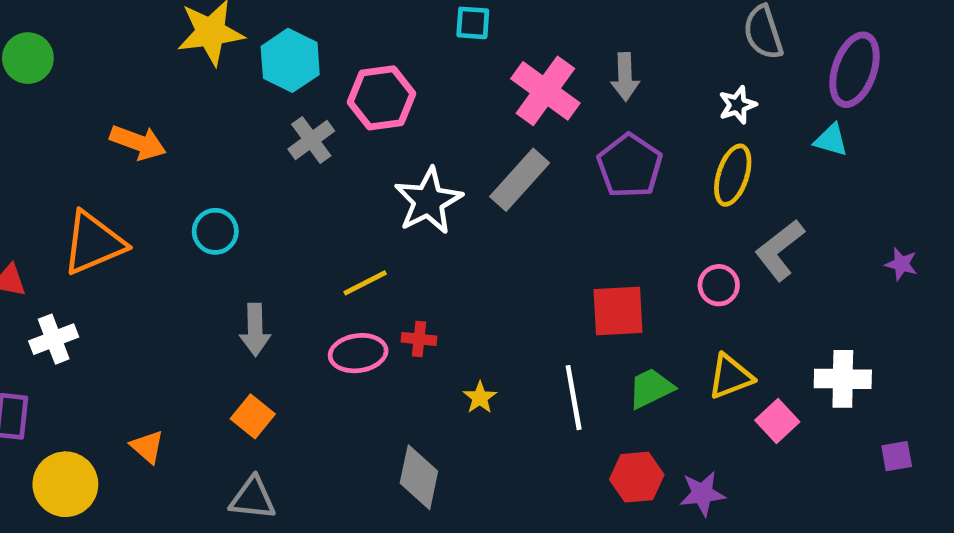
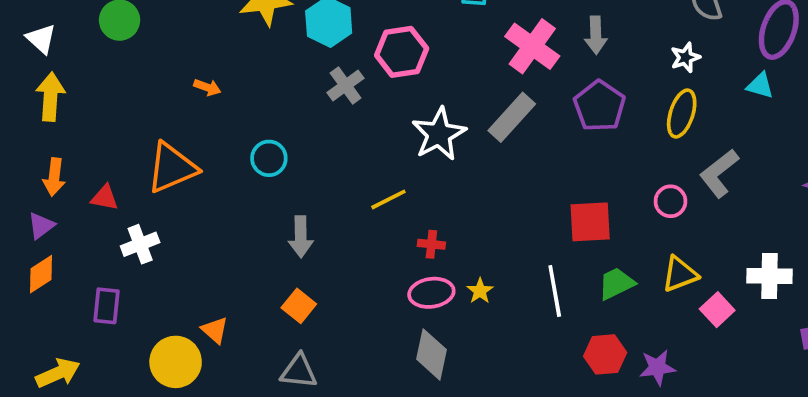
orange arrow: (138, 142) -> (207, 87), size x0.6
pink ellipse: (358, 353) -> (431, 293), moved
yellow circle: (65, 484) -> (176, 362), moved

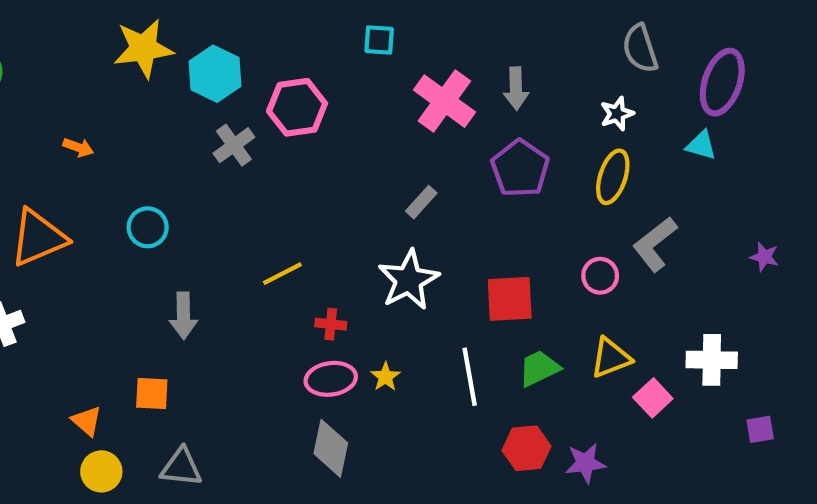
gray rectangle: (512, 117) -> (421, 202), moved, size x0.6
white star: (439, 134) -> (409, 280), moved
orange square: (299, 306) -> (152, 394), moved, turned -36
yellow circle: (176, 362) -> (101, 471), moved, size x0.7

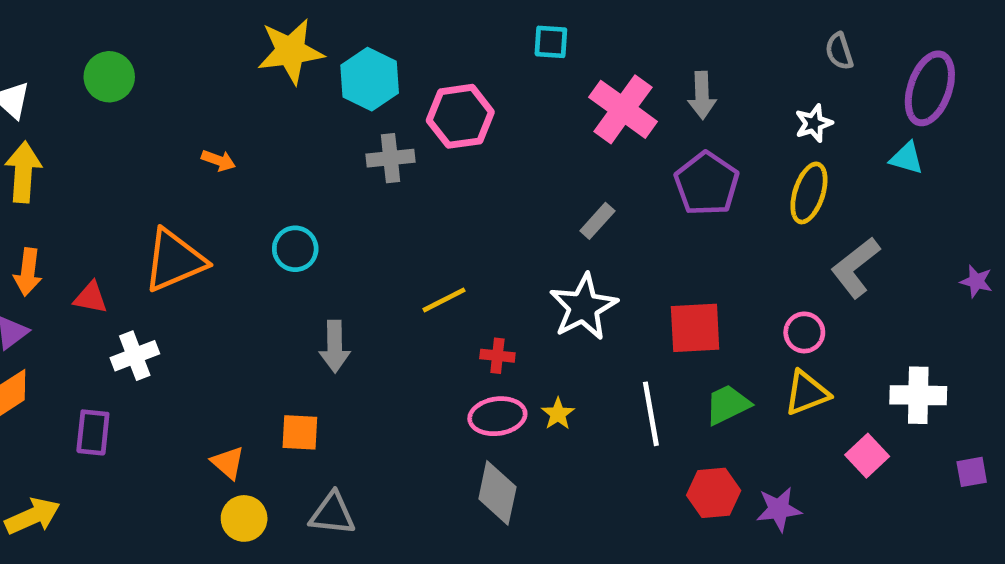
gray semicircle: (640, 48) -> (839, 51), size x0.7
gray cross: (234, 145) -> (391, 158), turned 30
pink circle: (600, 276) -> (804, 332), moved
pink square: (653, 398) -> (867, 456), moved

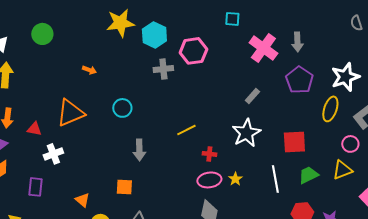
white star: (814, 123) -> (345, 77), moved, size x1.8
yellow ellipse: (809, 193) -> (330, 109), moved
pink circle: (804, 332) -> (350, 144), moved
orange triangle: (228, 463) -> (82, 200), moved

